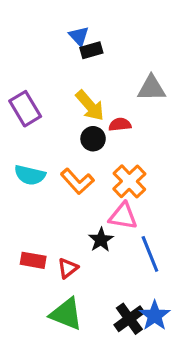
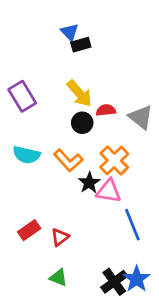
gray triangle: (151, 88) -> (141, 117), moved, turned 40
black star: (101, 240) -> (89, 183), moved
red rectangle: (33, 260) -> (29, 230), turned -45
green triangle: (66, 314) -> (58, 278), size x0.6

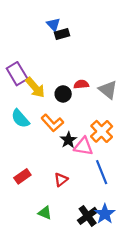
yellow arrow: (79, 93) -> (35, 88), moved
cyan semicircle: (26, 155) -> (20, 119), turned 36
orange cross: (114, 160) -> (102, 131), moved
red triangle: (60, 237) -> (61, 180), moved

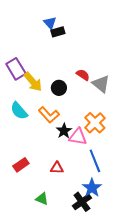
red semicircle: (81, 84) -> (83, 75), moved, turned 40
red triangle: (61, 180) -> (57, 168), turned 40
blue star: (105, 214) -> (92, 188), moved

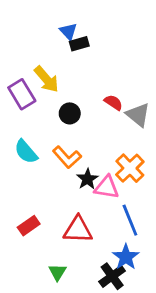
yellow arrow: (33, 82) -> (46, 79), moved
black circle: (59, 88) -> (70, 113), moved
red triangle: (57, 168) -> (78, 230), size x1.6
green triangle: (42, 199) -> (57, 272), turned 40

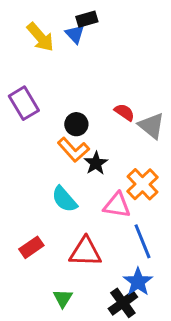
black rectangle: (79, 44) -> (87, 19), moved
yellow arrow: (46, 79) -> (40, 37), moved
cyan semicircle: (26, 152) -> (64, 199), moved
orange L-shape: (67, 157) -> (73, 150), moved
black star: (87, 179) -> (96, 163), moved

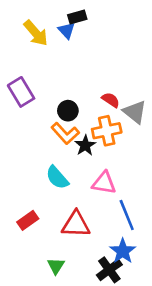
orange cross: (142, 184) -> (107, 131), moved, turned 32

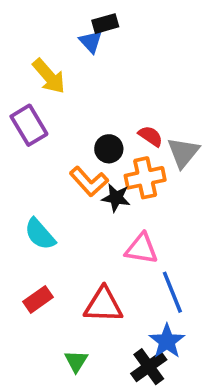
yellow arrow: (36, 33) -> (49, 76), moved
black circle: (68, 111) -> (109, 149), moved
gray triangle: (135, 112) -> (183, 152), turned 30
black star: (85, 145) -> (116, 198), turned -30
cyan semicircle: (57, 178) -> (40, 234), moved

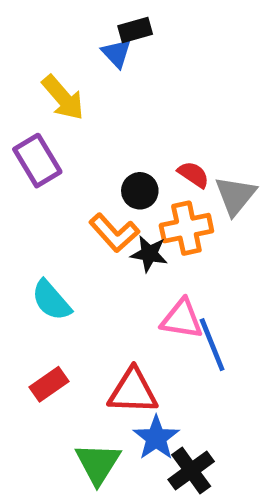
blue line: (172, 292) -> (212, 345), moved
blue star: (167, 341) -> (156, 438), moved
green triangle: (76, 361) -> (98, 463), size x1.5

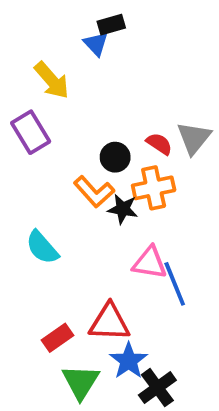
gray triangle: (235, 195) -> (194, 138), moved
red rectangle: (49, 384) -> (58, 338), moved

